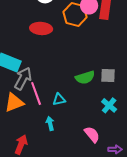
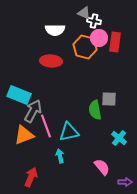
gray square: (108, 75) -> (109, 99), moved
green semicircle: (85, 77) -> (95, 110), turned 96
cyan triangle: (59, 99) -> (69, 132), size x1.5

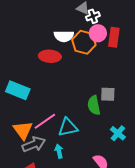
white cross: (94, 21) -> (93, 16), turned -32
white semicircle: (55, 30) -> (64, 36), moved
gray arrow: (33, 111) -> (34, 144), moved, turned 40
pink line: (46, 126) -> (45, 121), turned 75
orange triangle: (24, 135) -> (23, 130), turned -45

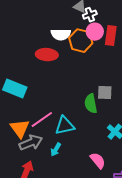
cyan arrow: (59, 151) -> (56, 150), turned -136

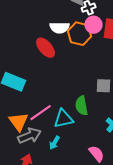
red ellipse: (47, 55) -> (46, 48), turned 45
green semicircle: (91, 104) -> (82, 106), moved

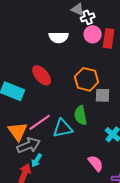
orange hexagon: (80, 34) -> (87, 79), moved
red ellipse: (46, 48) -> (42, 75), moved
cyan arrow: (55, 143) -> (37, 160), moved

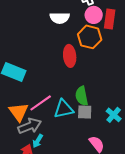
red ellipse: (42, 75) -> (70, 56), moved, turned 35
orange hexagon: (87, 79) -> (90, 37), moved
gray square: (103, 95) -> (85, 112), moved

